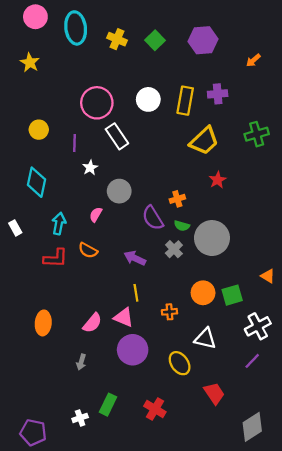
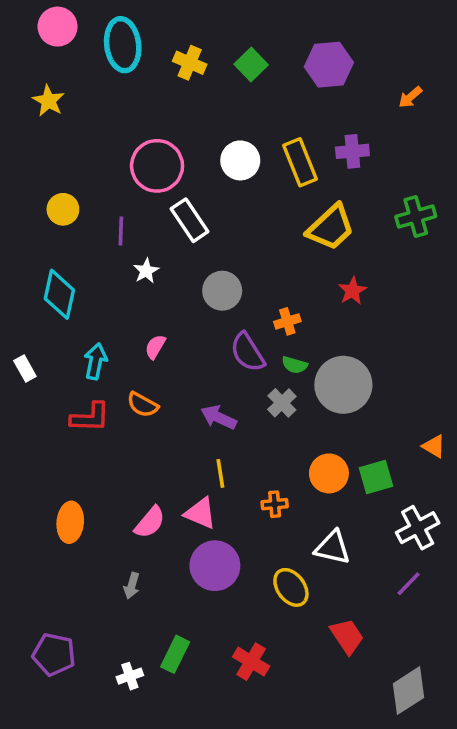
yellow rectangle: (185, 101) -> (300, 162), turned -32
gray circle: (119, 191) -> (222, 291), moved
purple pentagon: (33, 432) -> (54, 654), moved

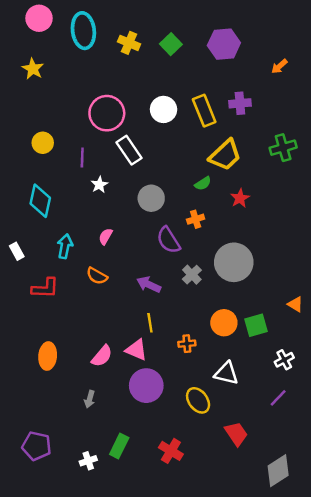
green semicircle: (295, 365) -> (203, 183), moved, turned -49
red L-shape: (90, 417) -> (45, 288), moved
white cross: (418, 528) -> (284, 360), size x0.7

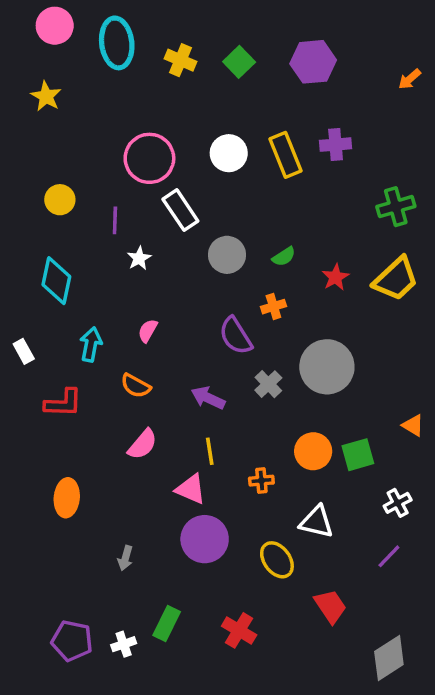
orange arrow: (279, 66) -> (410, 79), moved
yellow trapezoid: (225, 155) -> (396, 279), moved
gray circle: (151, 198) -> (227, 255), moved
pink semicircle: (102, 356) -> (143, 444), moved
purple pentagon: (37, 446) -> (72, 641), moved

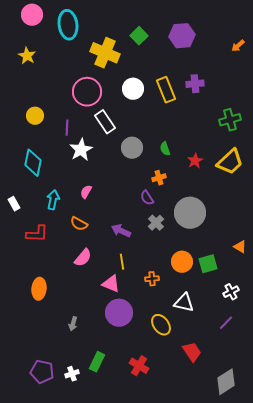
yellow cross: (180, 60) -> (105, 53), moved, size x1.6
green semicircle: (284, 257) -> (165, 149), turned 104
white star: (139, 258) -> (81, 150), size x1.6
purple semicircle: (236, 336) -> (147, 198), moved, size x0.7

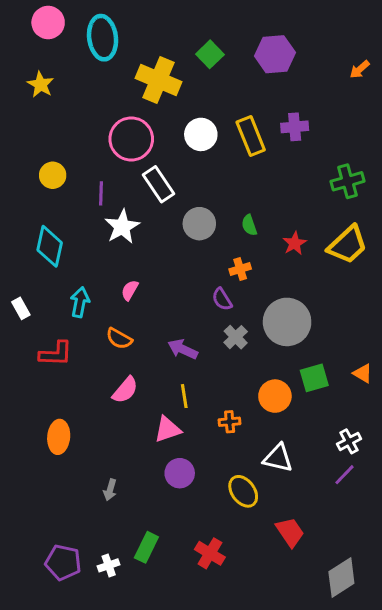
green square: (208, 264) -> (314, 378), moved
pink triangle: (111, 284) -> (168, 429), turned -42
purple circle: (119, 313) -> (180, 473), size x0.7
purple line: (226, 323) -> (344, 475), moved

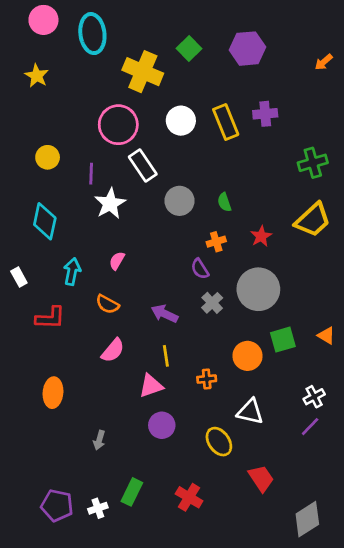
red star: (295, 243) -> (261, 236), moved

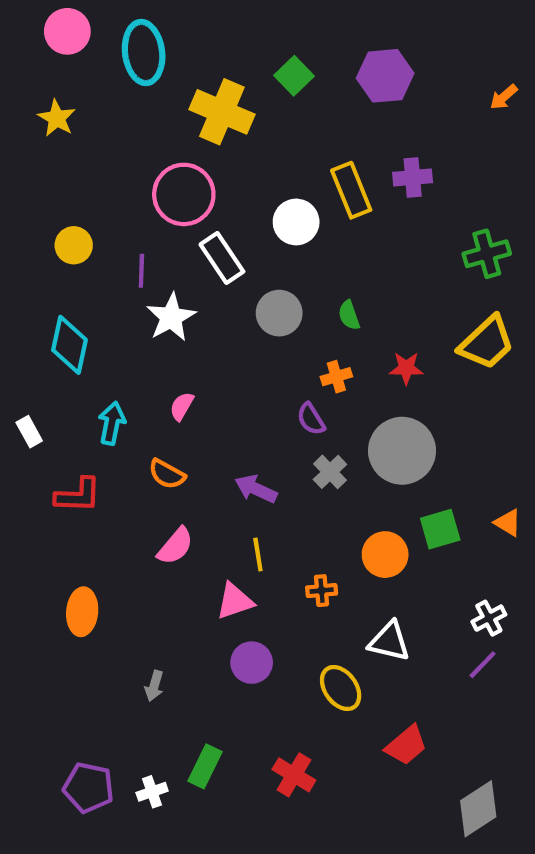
white circle: (181, 121) -> (296, 222), moved
red star: (261, 236) -> (406, 368), turned 30
red trapezoid: (261, 478) -> (406, 745), turned 84

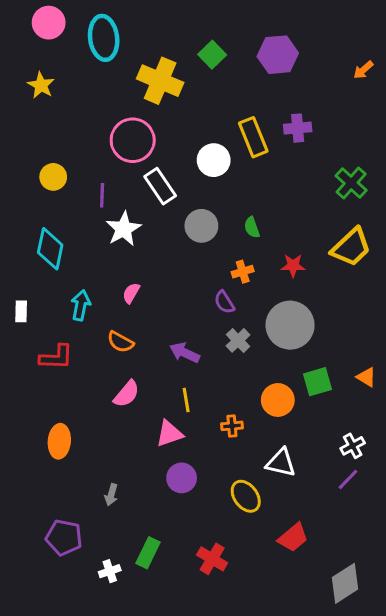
green cross: (487, 254) -> (351, 183), turned -32
white rectangle: (29, 432) -> (21, 311), turned 30
purple pentagon: (89, 788) -> (64, 538), moved

